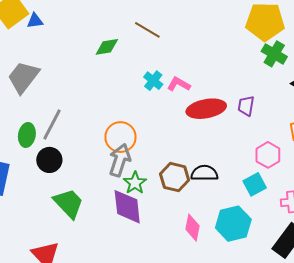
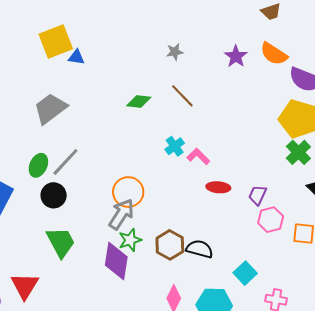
red ellipse: (206, 109) -> (218, 187), size x0.6
pink hexagon: (268, 155) -> (271, 220), moved
cyan square: (255, 184) -> (245, 273), turned -30

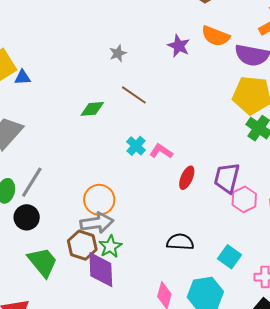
red ellipse: (218, 187) -> (187, 178), turned -60
purple trapezoid: (258, 195) -> (227, 178), size x1.5
gray arrow: (121, 214) -> (97, 223), turned 60
brown hexagon: (170, 245) -> (82, 245), moved

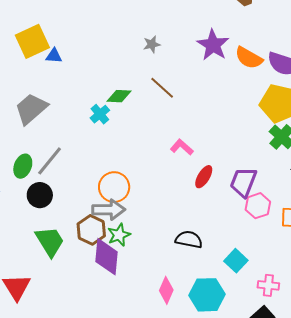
orange semicircle: (216, 36) -> (249, 58), moved
purple star: (179, 46) -> (213, 45), size x1.4
cyan cross: (136, 146) -> (100, 114), moved

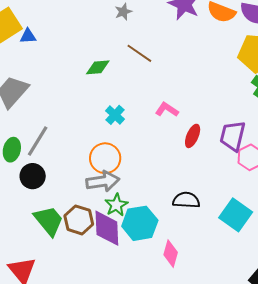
cyan cross: (100, 114) -> (115, 115), moved
brown hexagon: (91, 230) -> (79, 220), moved
cyan square: (236, 261) -> (236, 215), size x1.4
cyan hexagon: (207, 295) -> (140, 223), moved

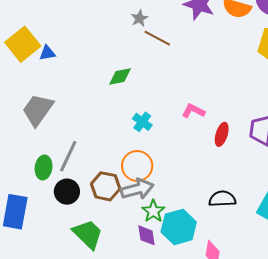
brown line: (139, 53) -> (157, 38), moved
brown hexagon: (79, 220) -> (106, 186), moved
purple diamond: (107, 228) -> (147, 235), size x0.6

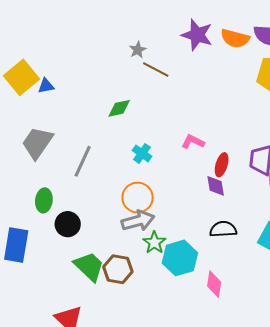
gray line: (68, 156) -> (83, 161), moved
brown hexagon: (106, 186) -> (118, 269), moved
purple diamond: (147, 235) -> (216, 186), moved

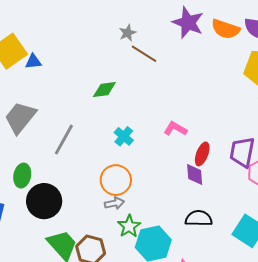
gray arrow: (138, 221) -> (114, 203), size x0.6
black circle: (68, 224) -> (44, 201), size x1.4

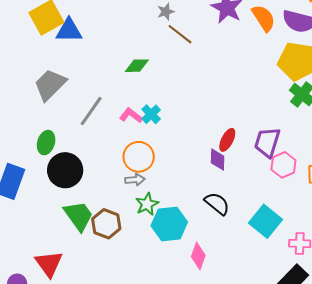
orange semicircle: (226, 29) -> (264, 18), turned -148
blue triangle: (33, 61) -> (69, 30), size x1.6
pink L-shape: (175, 129) -> (131, 116), moved
black semicircle: (199, 218) -> (217, 204), turned 32

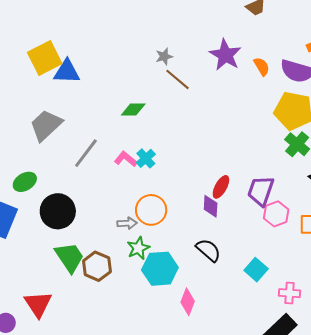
orange semicircle: (264, 18) -> (262, 66), size x0.7
green ellipse: (46, 143) -> (25, 182), moved, turned 40
orange circle: (139, 157) -> (151, 210), moved
cyan square: (265, 221) -> (256, 270), size x0.7

